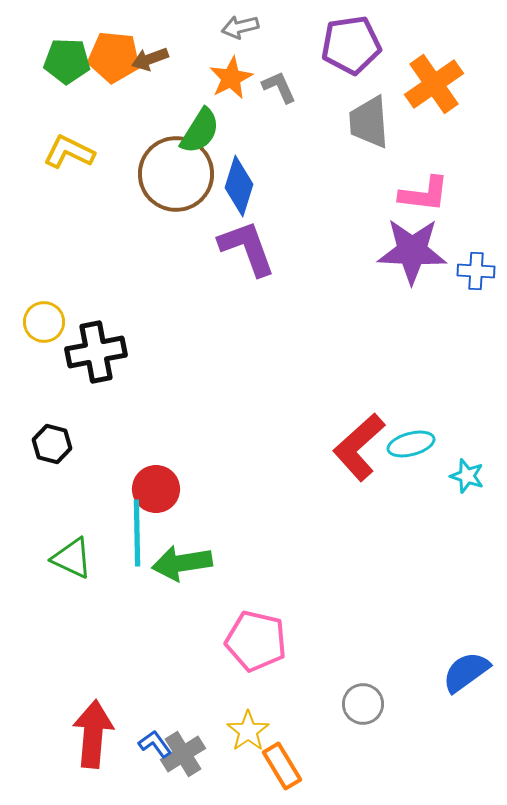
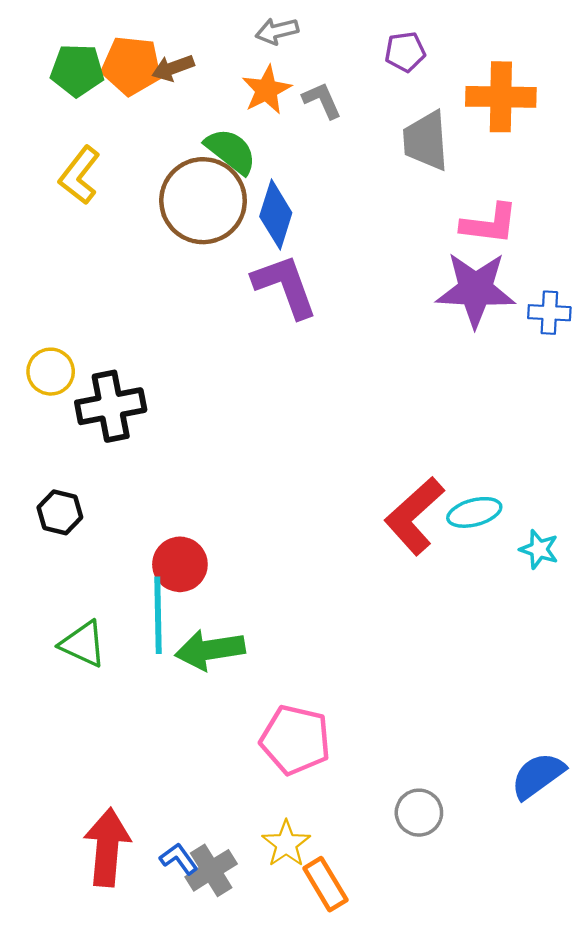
purple pentagon: (351, 45) -> (405, 52), size x0.6
orange cross: (434, 84) -> (501, 97), turned 36
green semicircle: (200, 131) -> (231, 151), turned -84
yellow L-shape: (69, 152) -> (79, 175), turned -78

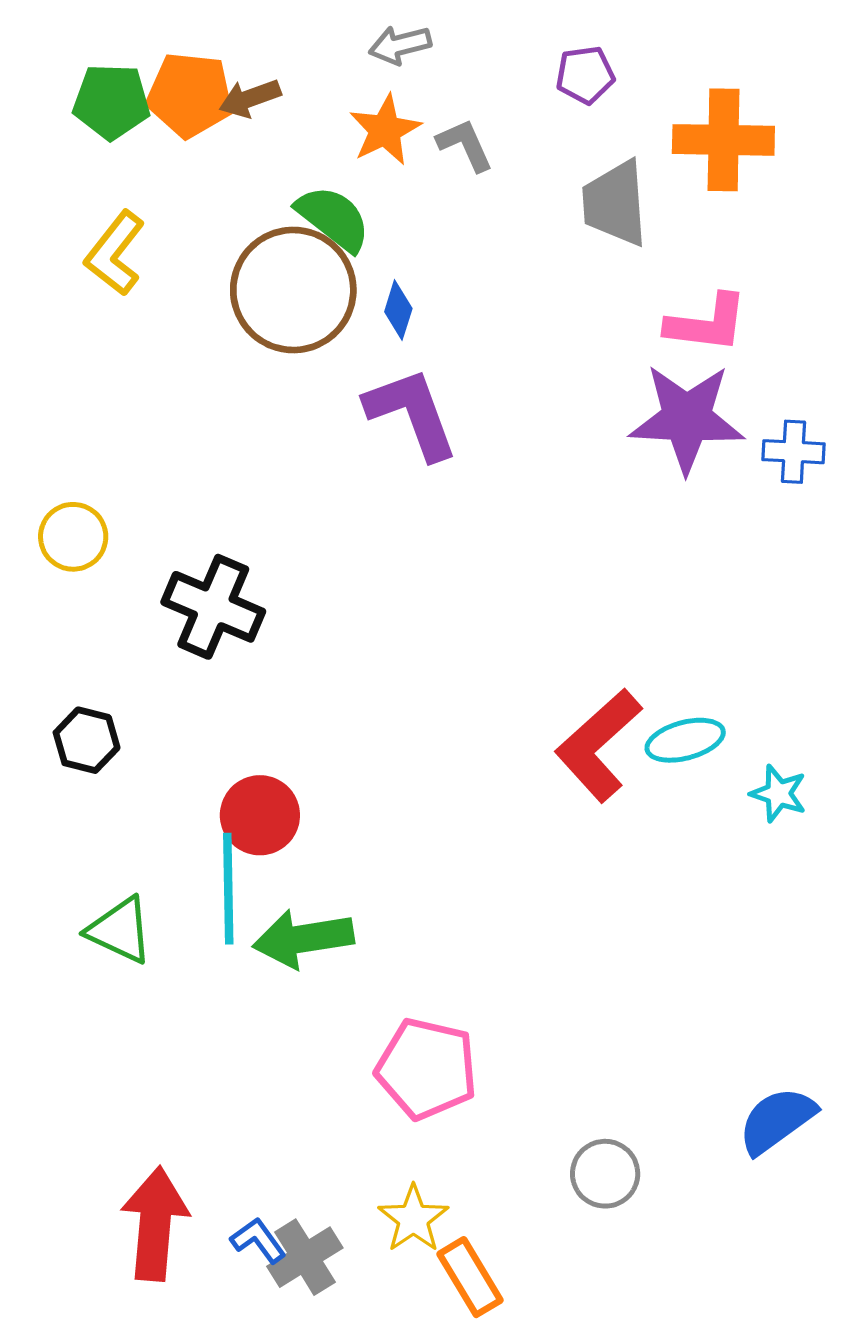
blue diamond: (276, 215) -> (398, 310), size x0.6
black cross: (111, 406) -> (213, 607), moved, turned 34

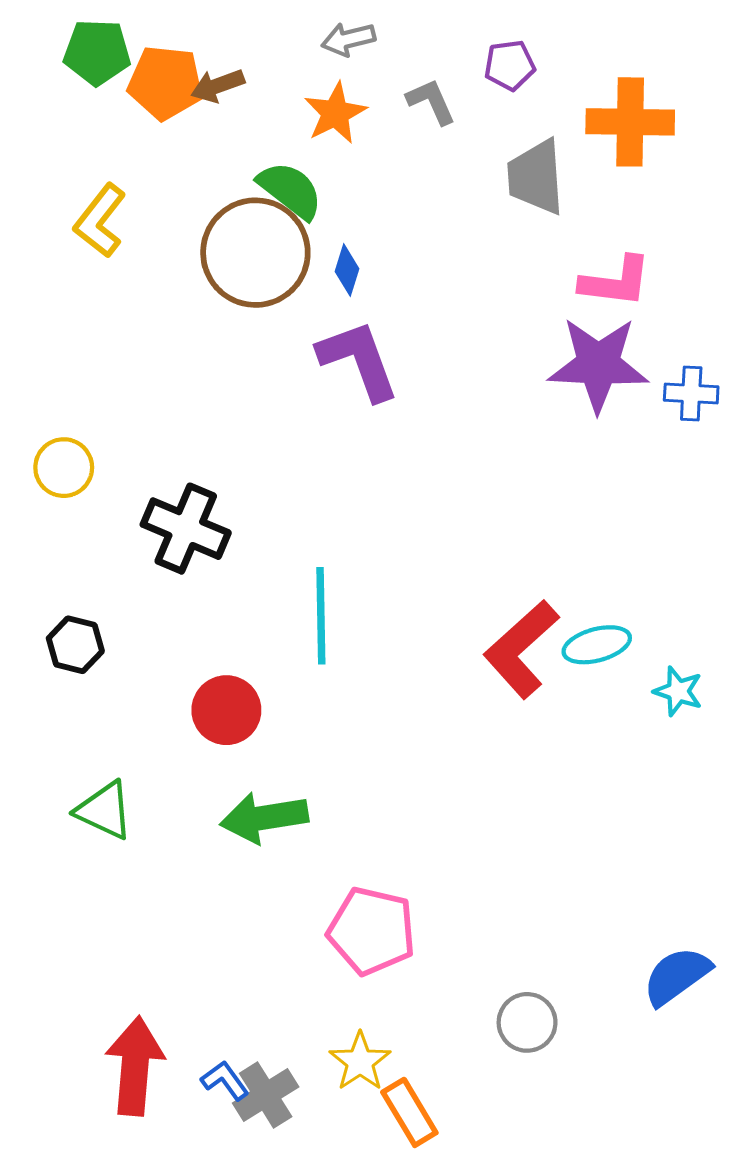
green pentagon: (112, 102) -> (97, 52), moved
gray L-shape: (465, 145) -> (431, 102), moved
cyan line: (228, 889) -> (321, 616), moved

